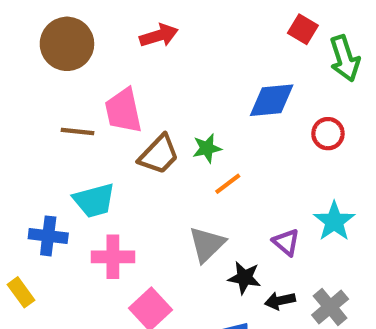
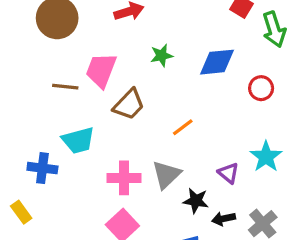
pink trapezoid: (123, 111) -> (101, 70), turned 33
green star: (207, 148) -> (162, 56), moved
pink cross: (113, 257) -> (124, 178), moved

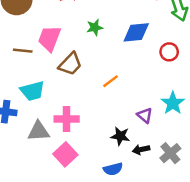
gray triangle: (166, 175) -> (39, 131), moved, turned 40

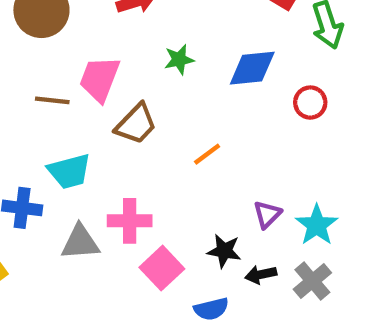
cyan star: (173, 103) -> (317, 225), moved
purple triangle: (145, 115) -> (267, 214), turned 35
pink square: (65, 154) -> (162, 268), moved

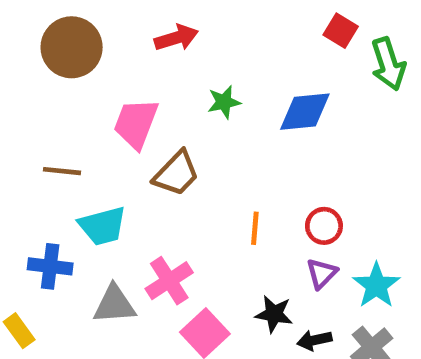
brown line: (52, 100) -> (62, 171), moved
red circle: (310, 103) -> (324, 226), moved
orange line: (207, 154) -> (255, 228), moved, turned -48
pink cross: (130, 221) -> (169, 281), turned -33

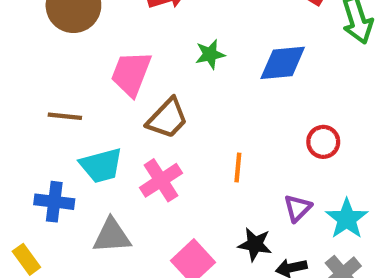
red circle: (324, 226) -> (323, 142), moved
pink cross: (169, 281) -> (161, 180), moved

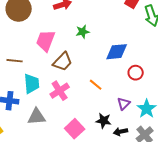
blue diamond: (283, 63) -> (117, 52), moved
cyan trapezoid: (101, 165) -> (32, 84), turned -80
orange line: (238, 168) -> (96, 85), turned -56

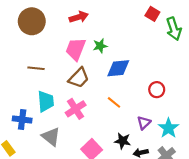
pink trapezoid: (46, 41) -> (76, 49), moved
blue diamond: (117, 52) -> (118, 68), moved
brown line: (15, 61) -> (36, 68), moved
gray triangle: (37, 117) -> (51, 137), turned 42

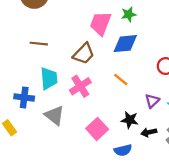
green star: (100, 46) -> (129, 14), moved
pink trapezoid: (76, 49) -> (101, 23), moved

